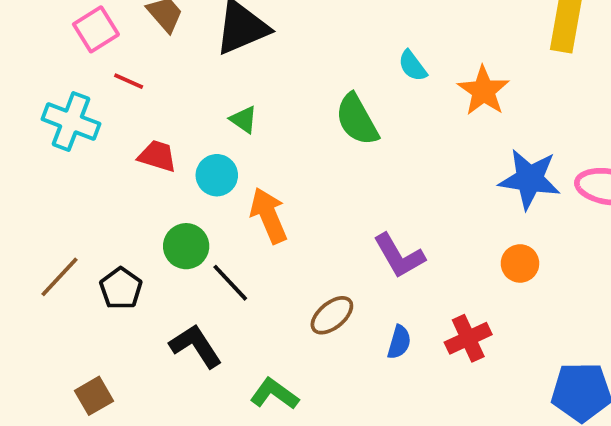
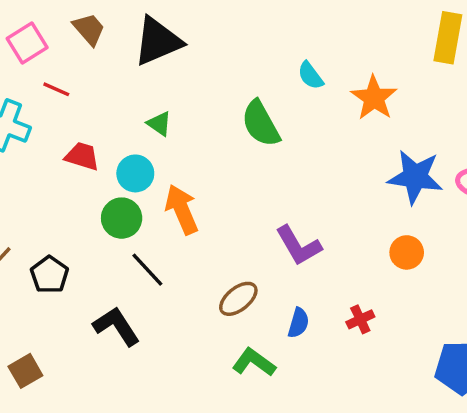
green circle: (186, 246) -> (122, 218), moved
red cross: (468, 338) -> (360, 319), size x0.7
green L-shape: (274, 394) -> (254, 362), moved

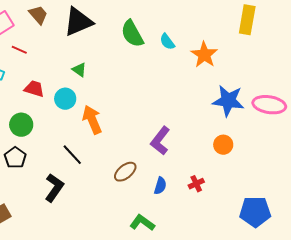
green semicircle: (261, 124) -> (132, 34), moved
green circle: (122, 218) -> (21, 125), moved
purple L-shape: (298, 246) -> (160, 141), turned 68
black L-shape: (116, 326) -> (54, 188), turned 68
green L-shape: (254, 362) -> (142, 223), moved

